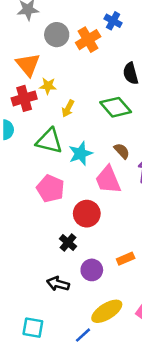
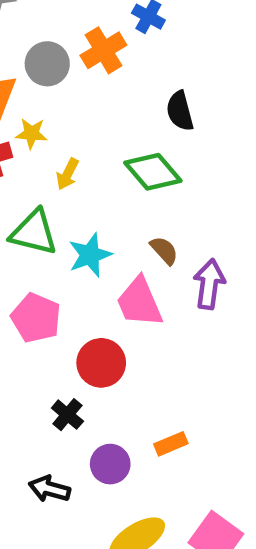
gray circle: (57, 35) -> (47, 64), moved

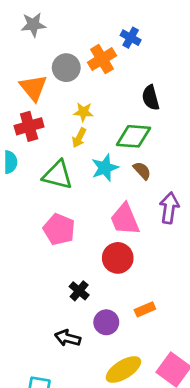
yellow star: (31, 134) -> (83, 112), moved
green diamond: (153, 172) -> (133, 136), turned -45
brown semicircle: (164, 250) -> (142, 171), moved
cyan star: (90, 255) -> (105, 168), moved
red circle: (101, 363) -> (118, 258), moved

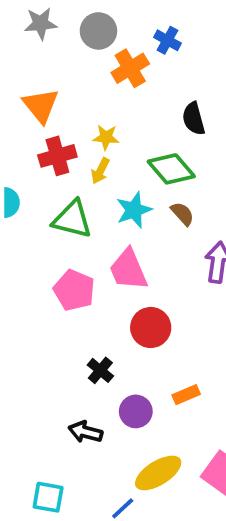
gray circle: (66, 68) -> (98, 31), moved
red cross: (29, 126) -> (57, 156), moved
green diamond: (133, 136) -> (171, 169), turned 45
pink trapezoid: (125, 219) -> (128, 270), moved

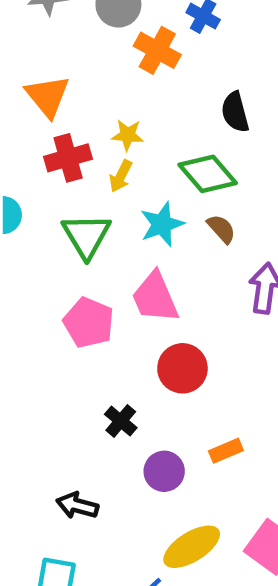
orange cross: (130, 68) -> (157, 50), turned -30
green triangle: (72, 219) -> (86, 236), turned 45
black arrow: (85, 432) -> (77, 506), moved

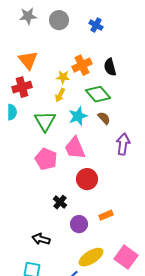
orange cross: (157, 50) -> (82, 65), moved, turned 36
red cross: (68, 158) -> (22, 87), moved

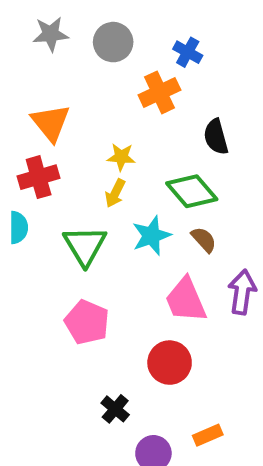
orange cross: (82, 65) -> (159, 92), moved
pink trapezoid: (75, 148) -> (186, 300), moved

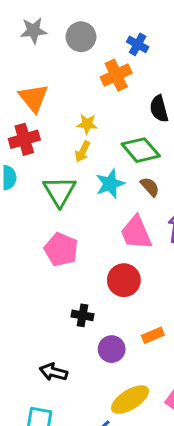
black cross: (115, 409) -> (83, 315), turned -30

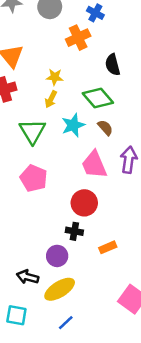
black cross: (83, 315) -> (74, 231), moved
purple circle: (112, 349) -> (57, 256), moved
yellow ellipse: (130, 400) -> (60, 289), moved

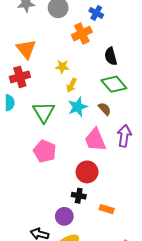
green diamond: (98, 98) -> (114, 84), moved
yellow arrow: (51, 99) -> (72, 85), moved
orange rectangle: (108, 247) -> (107, 209), turned 40

